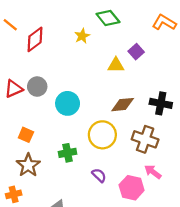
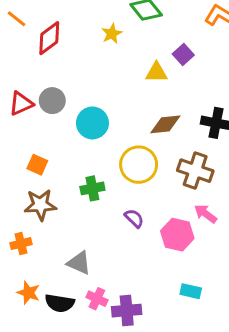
brown star: (28, 165) -> (40, 205), turned 30

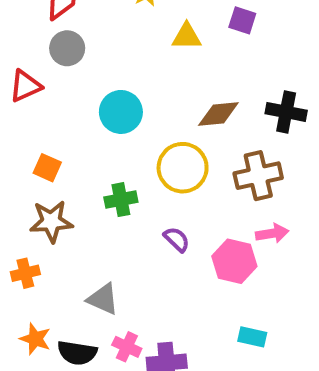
purple square: (183, 54) -> (242, 20), turned -30
yellow triangle: (156, 72) -> (187, 36), moved
gray circle: (52, 101) -> (67, 48), moved
brown cross: (195, 171) -> (258, 176), turned -32
pink arrow: (206, 214) -> (272, 233), turned 135

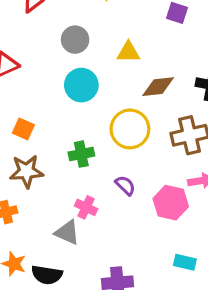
yellow triangle: (187, 36) -> (128, 52), moved
gray circle: (67, 48) -> (75, 40), moved
pink cross: (127, 347) -> (86, 207), moved

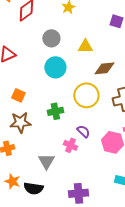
pink cross: (86, 207) -> (70, 145), moved
gray triangle: (67, 232) -> (46, 161), turned 36

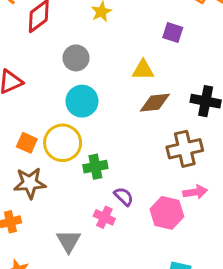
yellow triangle: (85, 46) -> (143, 70), moved
yellow circle: (86, 95) -> (63, 143), moved
green cross: (55, 111) -> (95, 167), moved

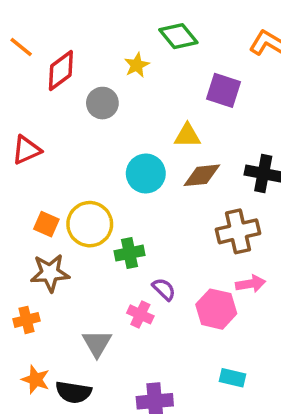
purple square: (173, 33) -> (223, 90), size x1.4
gray circle: (76, 58) -> (102, 103), moved
cyan circle: (82, 101) -> (146, 174), moved

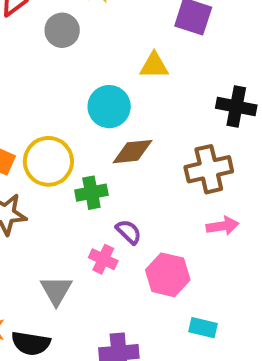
brown diamond: (202, 175) -> (133, 152), moved
pink hexagon: (216, 309) -> (168, 275), moved

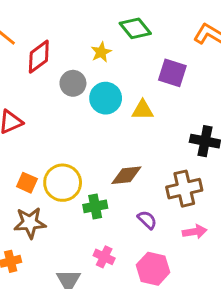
cyan circle: (109, 107) -> (106, 98), moved
purple semicircle: (129, 232) -> (147, 220), moved

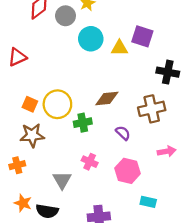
purple square: (172, 73) -> (142, 36), moved
gray circle: (73, 83) -> (65, 16), moved
pink arrow: (195, 232) -> (167, 151), moved

